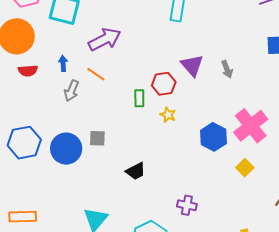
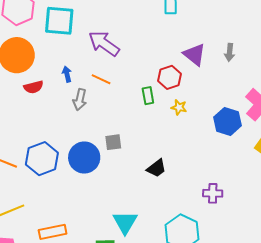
purple arrow: (105, 39) -> (104, 43), turned -108
gray arrow: (227, 69) -> (230, 52), turned 36

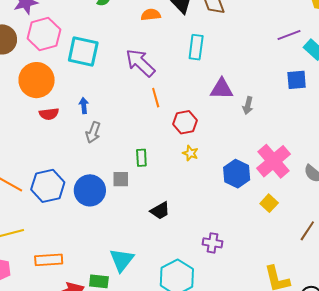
purple arrow: (104, 43) -> (140, 63), moved
purple triangle: (194, 55) -> (222, 89), moved, turned -45
orange line: (101, 79) -> (156, 98), moved, turned 42
green rectangle: (148, 96) -> (141, 158), moved

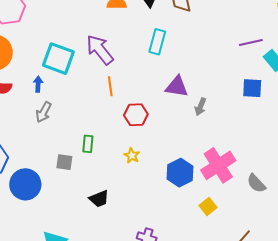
cyan square: (83, 51) -> (58, 59), moved
yellow star: (190, 153) -> (132, 156), moved
blue circle: (90, 190) -> (25, 184), moved

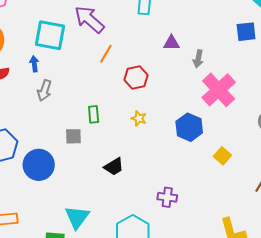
orange line: (110, 86) -> (106, 54), turned 48
purple triangle: (177, 87) -> (171, 43), size x0.7
pink cross: (218, 165) -> (219, 90), moved

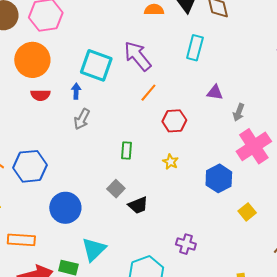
gray square: (73, 136) -> (116, 189), moved, turned 36
blue circle: (39, 165) -> (65, 208), moved

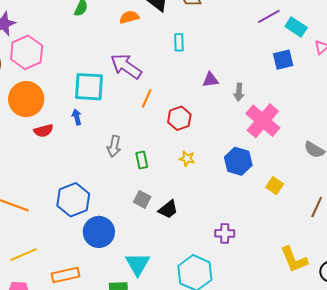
cyan rectangle: (195, 48) -> (179, 42), size x0.7
gray arrow: (82, 119) -> (114, 146), moved
blue hexagon: (30, 166) -> (73, 200), moved

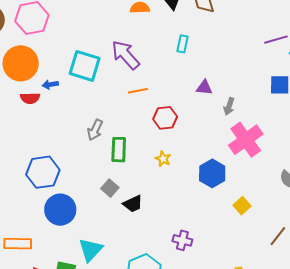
orange line: (147, 98) -> (138, 91), turned 42
blue arrow: (77, 117) -> (50, 85), moved, turned -98
green rectangle: (142, 160) -> (119, 150), size x1.4

